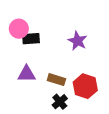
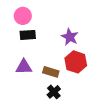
pink circle: (19, 29) -> (23, 16), moved
red hexagon: (85, 86) -> (76, 62), moved

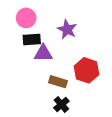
purple star: (70, 37) -> (67, 29), moved
purple triangle: (24, 67) -> (43, 53), moved

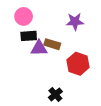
purple star: (67, 29) -> (75, 22), moved, turned -30
brown rectangle: (58, 82) -> (52, 44), moved

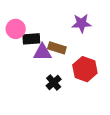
pink circle: (24, 16) -> (16, 29), moved
black cross: (55, 94) -> (54, 83), moved

